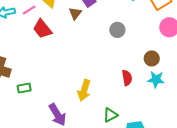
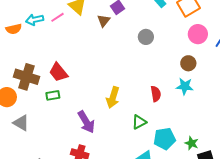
red trapezoid: (42, 29) -> (58, 72), moved
brown circle: (152, 58) -> (188, 63), moved
red semicircle: (127, 78) -> (156, 94), moved

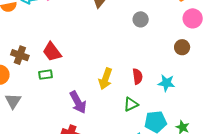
brown cross: (26, 77) -> (20, 55), size x0.7
cyan star: (185, 86) -> (166, 83), moved
red semicircle: (156, 94) -> (137, 76), moved
gray triangle: (21, 123) -> (13, 101), turned 30

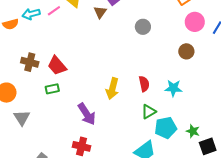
brown cross: (20, 55) -> (30, 62), moved
green triangle: (131, 104) -> (149, 112), moved

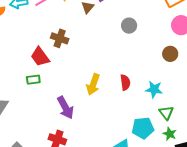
brown cross: (30, 62) -> (60, 38), moved
green triangle: (149, 112) -> (166, 113), moved, turned -42

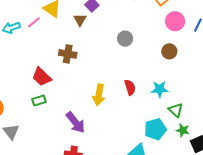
gray circle: (129, 26) -> (125, 39), moved
brown cross: (60, 38) -> (68, 54), moved

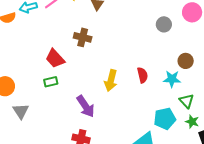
gray circle: (125, 39) -> (164, 24), moved
brown circle: (169, 51) -> (186, 61), moved

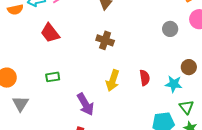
brown cross: (83, 37) -> (105, 40), moved
red trapezoid: (55, 58) -> (50, 33), moved

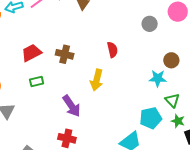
red trapezoid: (50, 33) -> (31, 53), moved, turned 105
brown cross: (105, 40) -> (65, 54), moved
red semicircle: (145, 78) -> (112, 50), moved

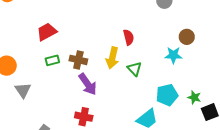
red semicircle: (112, 50) -> (129, 37), moved
brown cross: (65, 54) -> (78, 60), moved
green triangle: (172, 100) -> (134, 69), moved

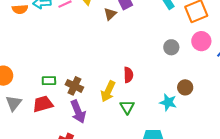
red trapezoid: (47, 32) -> (43, 104), moved

